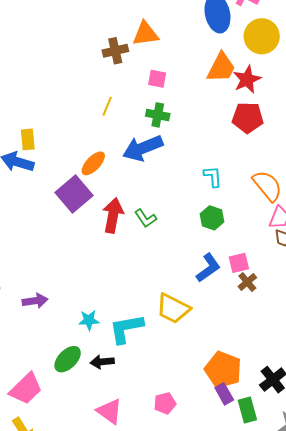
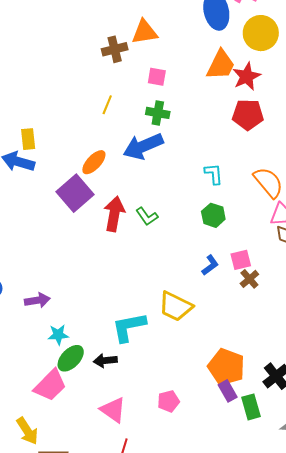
blue L-shape: (208, 268) -> (210, 265), size x0.7
cyan star: (89, 320) -> (58, 335), moved
pink trapezoid: (26, 389) -> (50, 385), moved

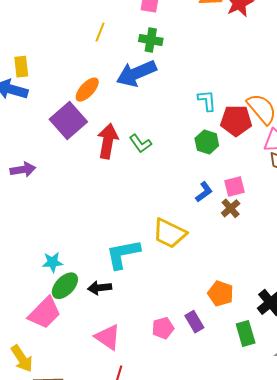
red pentagon: (248, 115) -> (236, 121), moved
brown cross: (249, 279) -> (231, 208), moved
purple arrow: (37, 300) -> (23, 170), moved
orange pentagon: (226, 367) -> (221, 294), size x0.7
purple rectangle: (228, 391) -> (194, 322), moved

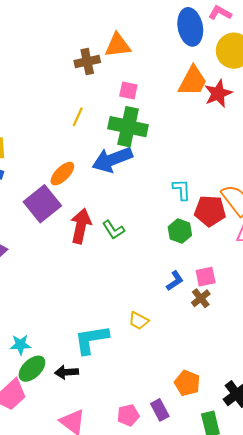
green cross: (151, 40) -> (128, 127), size x1.6
yellow trapezoid: (170, 233) -> (139, 321), size x0.6

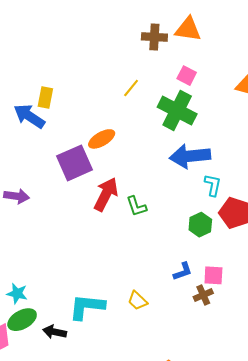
blue arrow: (112, 159) -> (190, 156), moved

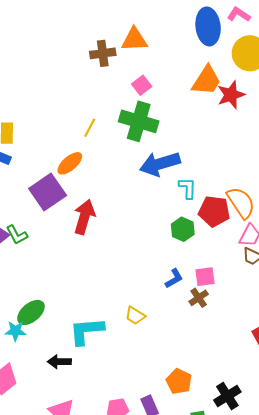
pink square: (187, 76) -> (142, 85), turned 36
yellow line: (131, 88) -> (90, 128), moved
green L-shape: (136, 206) -> (17, 235), moved
green ellipse: (22, 320) -> (31, 312), moved

